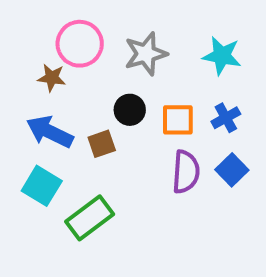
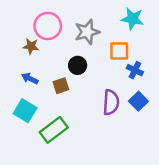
cyan star: (222, 56) -> (132, 19), moved
blue cross: (226, 118) -> (135, 70), turned -35
orange square: (178, 120) -> (119, 51), moved
blue arrow: (50, 132) -> (30, 78), size x0.6

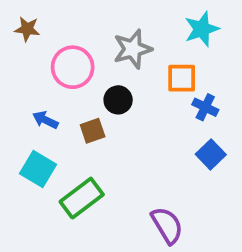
cyan star: (132, 19) -> (202, 29), turned -30
pink circle: (48, 26) -> (73, 67), moved
brown star: (31, 46) -> (27, 29), moved
purple semicircle: (111, 102) -> (167, 225), moved, turned -35

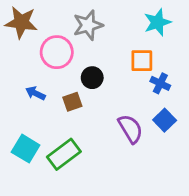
brown star: (27, 29) -> (21, 22), size x1.6
gray star: (133, 49) -> (88, 25), moved
cyan square: (38, 169) -> (26, 149), moved
purple semicircle: (167, 225) -> (130, 129), moved

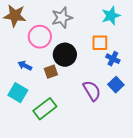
black circle: (92, 78) -> (65, 55), size x1.5
cyan square: (26, 149) -> (18, 93), moved

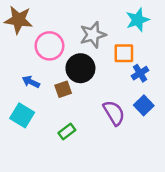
gray star: (62, 18) -> (93, 35), moved
blue cross: (113, 59) -> (140, 73), turned 32
green rectangle: (45, 109) -> (67, 131), moved, size x0.6

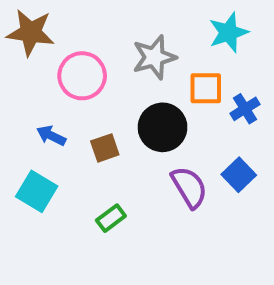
black circle: (80, 68) -> (163, 127), moved
blue cross: (140, 73) -> (245, 109), moved

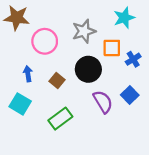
blue arrow: (51, 136) -> (28, 74), turned 56
brown square: (105, 148) -> (57, 80), turned -32
green rectangle: (111, 218) -> (60, 119), size x1.5

